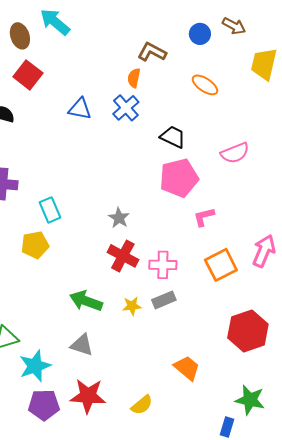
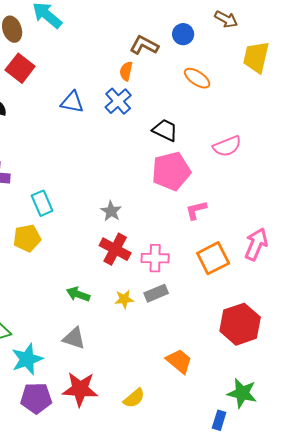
blue circle: (200, 34) -> (183, 34), moved
green arrow: (86, 301) -> (78, 294), size x0.7

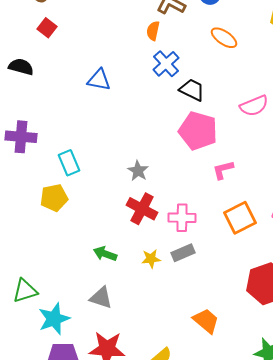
red square: (20, 68) -> (47, 28), size x0.7
blue cross: (118, 101) -> (166, 64), moved
blue triangle: (72, 102) -> (99, 80), moved
pink pentagon: (171, 171) -> (198, 131), turned 30

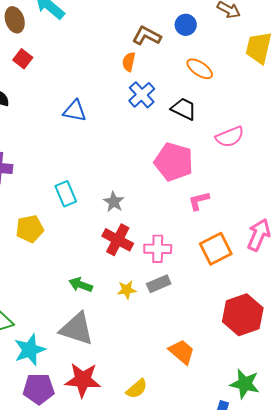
black trapezoid: (192, 90) -> (184, 109), moved
cyan rectangle: (69, 163) -> (66, 194), moved
gray triangle: (101, 298) -> (77, 329), size x1.5

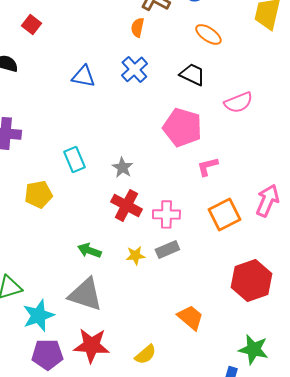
blue cross: (142, 95) -> (134, 69), moved

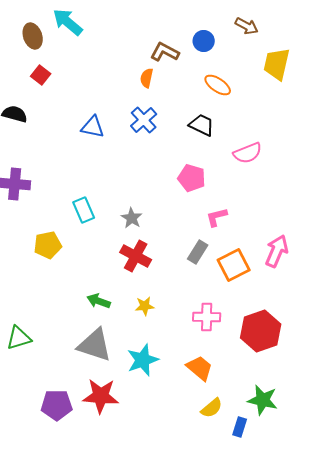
pink pentagon: (182, 127) -> (192, 178), size x0.7
pink cross: (166, 214) -> (207, 317), moved
gray rectangle: (167, 249) -> (198, 252), moved, turned -35
cyan star: (38, 315) -> (143, 360), moved
yellow semicircle: (145, 354) -> (212, 408), moved

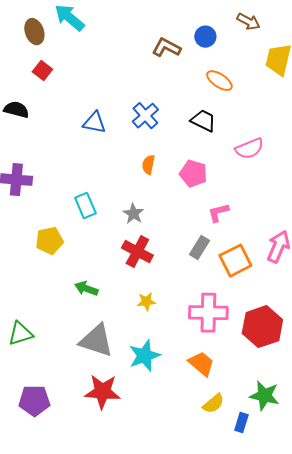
orange semicircle: (147, 78) -> (148, 165), moved
green arrow: (99, 301) -> (86, 289), moved
pink cross: (207, 317) -> (208, 313), size x1.4
purple pentagon: (57, 405) -> (34, 401), moved

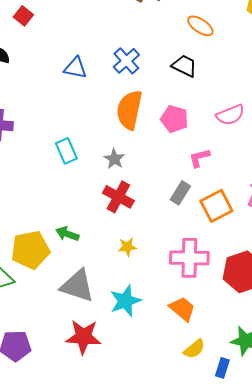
pink semicircle: (249, 149) -> (230, 115), moved
orange semicircle: (148, 165) -> (129, 110), size x2.0
yellow pentagon: (49, 241) -> (30, 250), moved, size x1.4

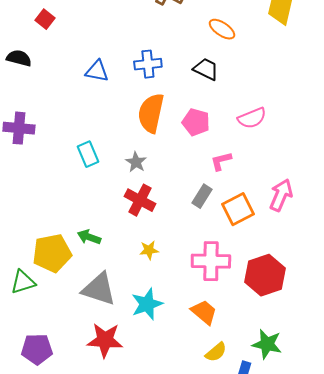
blue cross: (126, 61) -> (148, 64), turned 36

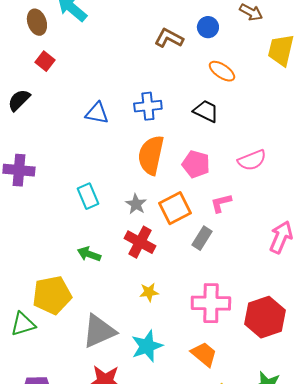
black semicircle: (19, 58) -> (19, 100), turned -60
orange square: (238, 209) -> (175, 208), moved
green arrow: (89, 237) -> (89, 254), moved
gray triangle: (99, 289) -> (99, 331), turned -42

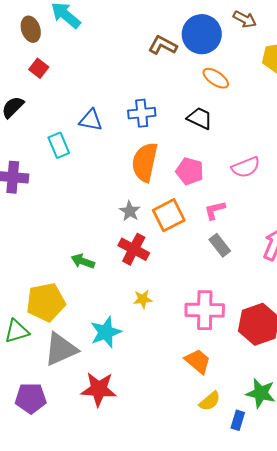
blue circle: (208, 27) -> (202, 34), size x1.8
cyan rectangle: (88, 196) -> (59, 145), moved
gray rectangle: (202, 238) -> (220, 245), moved, turned -70
gray triangle: (99, 331) -> (61, 349), moved
cyan star: (147, 346) -> (106, 332), moved

